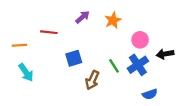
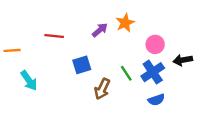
purple arrow: (82, 17) -> (100, 30), moved
orange line: (19, 45) -> (12, 50), moved
blue semicircle: (150, 94) -> (156, 100), moved

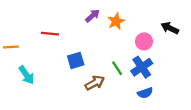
purple arrow: (100, 30) -> (93, 16), moved
black arrow: (183, 60) -> (170, 28), moved, turned 36
brown arrow: (102, 89) -> (95, 83), turned -144

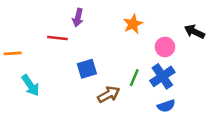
purple arrow: (93, 16) -> (78, 18), moved, turned 144
green line: (117, 68) -> (134, 78), turned 56

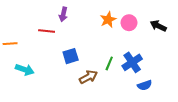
pink circle: (165, 47) -> (129, 23), moved
cyan arrow: (31, 85) -> (25, 70), turned -36
blue semicircle: (166, 106) -> (145, 85), moved

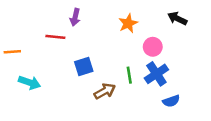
pink circle: (129, 23) -> (153, 47), moved
black arrow: (158, 26) -> (177, 18), moved
green line: (109, 63) -> (129, 75), turned -32

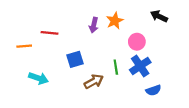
purple arrow: (75, 17) -> (94, 25), moved
orange line: (12, 52) -> (24, 46), moved
cyan arrow: (30, 83) -> (39, 78), moved

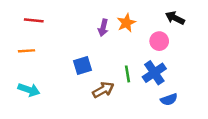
red line: (50, 33) -> (34, 20), moved
pink circle: (137, 42) -> (159, 41), moved
cyan arrow: (39, 78) -> (29, 90), moved

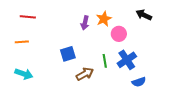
pink circle: (159, 41) -> (119, 34), moved

